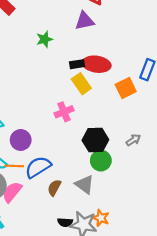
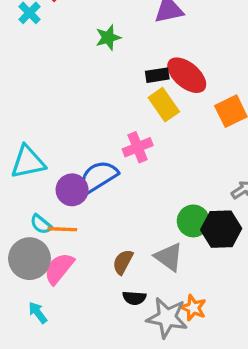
red ellipse: (96, 64) -> (187, 75), turned 32
black hexagon: (95, 140) -> (221, 229), moved
blue semicircle: (38, 167) -> (98, 177), moved
black semicircle: (65, 222) -> (134, 298), moved

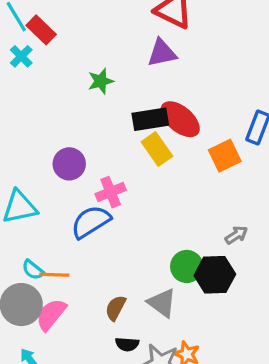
black rectangle: (157, 75) -> (150, 119), size x1.5
pink cross: (138, 147) -> (111, 192), moved
purple circle: (72, 190) -> (69, 164), moved

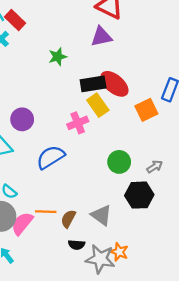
purple circle: (69, 164) -> (22, 119), moved
pink cross: (111, 192) -> (78, 123), moved
green circle: (187, 266) -> (119, 162), moved
orange line: (54, 275) -> (46, 212), moved

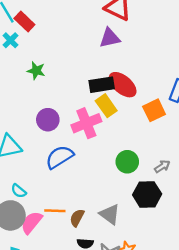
green star: (58, 57) -> (36, 71), moved, turned 30
purple circle: (22, 119) -> (48, 120), moved
pink cross: (78, 123) -> (86, 123), size x1.4

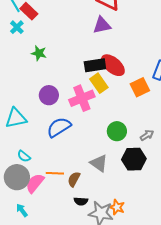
gray triangle: (110, 214) -> (99, 163), moved

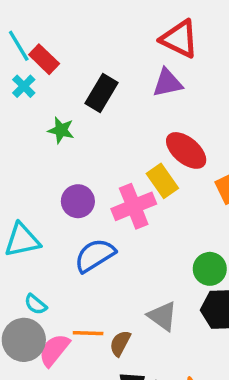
black rectangle: (95, 65) -> (102, 93), moved, turned -50
green circle: (117, 131) -> (210, 269), moved

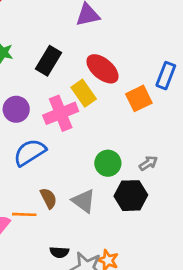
black rectangle: (102, 93) -> (49, 61), moved
green circle: (210, 269) -> (108, 163), moved
brown semicircle: (120, 343) -> (49, 198), moved, turned 125

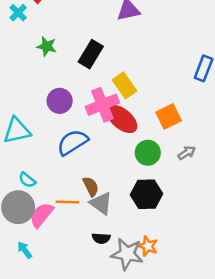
red ellipse: (102, 69) -> (122, 119), moved
orange square: (139, 98) -> (169, 116), moved
black hexagon: (131, 196) -> (146, 194), moved
gray triangle: (84, 201) -> (101, 203), moved

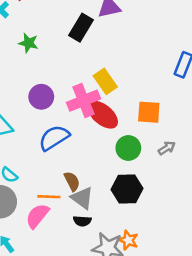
black rectangle: (91, 54) -> (81, 28), moved
orange square: (169, 116) -> (149, 112), turned 30
pink semicircle: (41, 215) -> (37, 216), moved
black semicircle: (101, 238) -> (82, 221), moved

